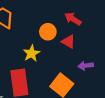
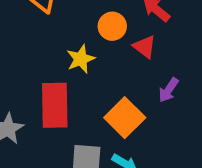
purple arrow: (86, 66) -> (168, 90), turned -56

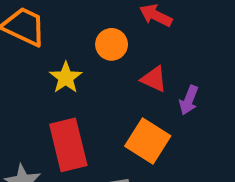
red triangle: (145, 47) -> (154, 79), moved
yellow star: (81, 59) -> (66, 78), moved

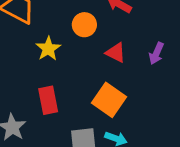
purple arrow: (189, 100) -> (156, 53), moved
red rectangle: (68, 145) -> (48, 100), size x0.7

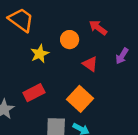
purple arrow: (156, 53) -> (122, 56), moved
red rectangle: (48, 100) -> (34, 93), turned 66

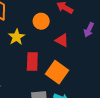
red rectangle: (34, 93) -> (32, 62), moved, turned -54

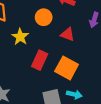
red rectangle: (32, 62) -> (40, 60), turned 30

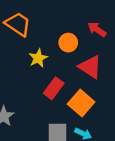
red triangle: (68, 34) -> (90, 67), size x1.5

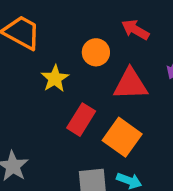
red triangle: (90, 67) -> (131, 84), turned -30

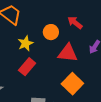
red rectangle: (81, 120) -> (27, 67), moved
orange square: (122, 137) -> (72, 84), moved

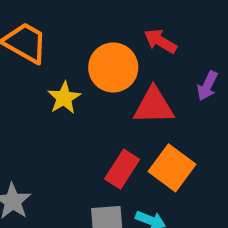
orange circle: (51, 32) -> (113, 67), size x1.5
red rectangle: (27, 67) -> (122, 169), moved

